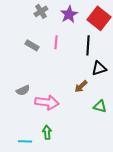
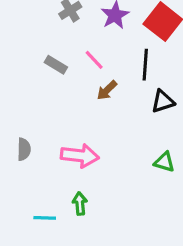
pink line: (56, 42) -> (94, 60), turned -48
brown arrow: (81, 86) -> (107, 90), moved
gray semicircle: (23, 90) -> (24, 149), moved, turned -64

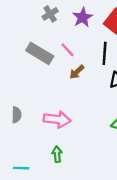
gray rectangle: (56, 65) -> (40, 53), size x1.6
cyan line: (45, 218) -> (21, 168), moved

